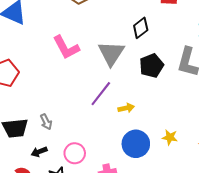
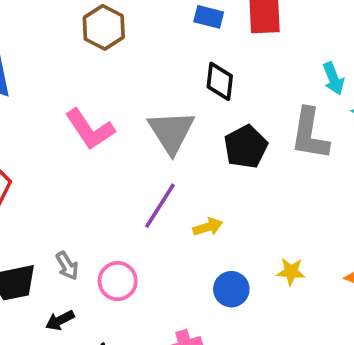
black diamond: (141, 28) -> (220, 81), turned -40
blue circle: (136, 144) -> (231, 289), size x0.7
pink circle: (75, 153) -> (118, 281), moved

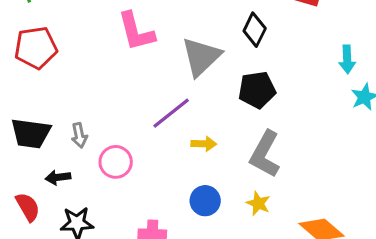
gray L-shape: (310, 134) -> (265, 154), moved

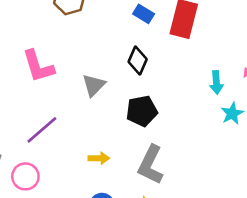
gray triangle: (201, 57) -> (94, 85), size x0.7
purple line: (171, 113) -> (42, 130), moved

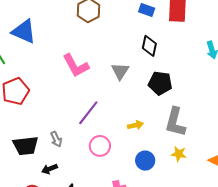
black pentagon: (142, 111) -> (160, 83), turned 30
pink circle: (25, 176) -> (100, 146), moved

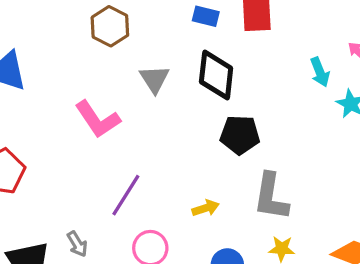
black diamond: (149, 46) -> (216, 75), size x1.4
gray triangle: (120, 71) -> (154, 79), moved

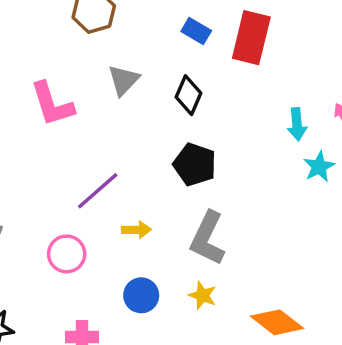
black diamond: (216, 75) -> (189, 95), size x0.7
purple line: (126, 195) -> (98, 191), moved

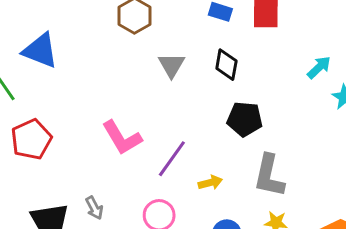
pink L-shape: (52, 104) -> (122, 138), moved
cyan arrow: (297, 124) -> (319, 67), turned -115

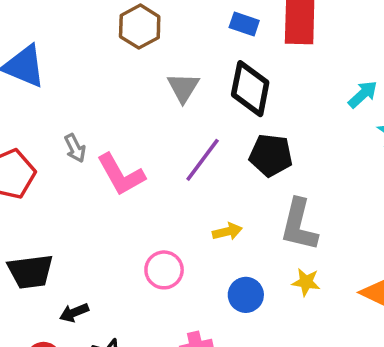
black diamond: (226, 65) -> (250, 89), size x1.4
purple line: (172, 159) -> (203, 160), moved
gray arrow: (94, 208) -> (75, 148), moved

